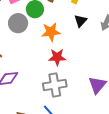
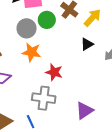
orange star: (51, 32) -> (31, 52), moved

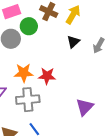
orange star: (31, 52) -> (24, 73), moved
gray cross: (44, 98) -> (28, 100), moved

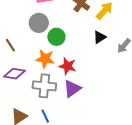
green circle: (29, 26) -> (56, 37), moved
purple triangle: (85, 107) -> (72, 89), moved

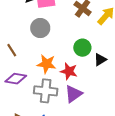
green circle: (56, 37) -> (82, 48), moved
black triangle: (100, 37) -> (100, 60), moved

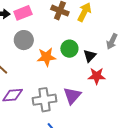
orange star: (46, 64) -> (46, 57), moved
red star: (69, 71) -> (97, 76), moved

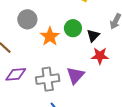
orange star: (46, 57) -> (50, 36), turned -30

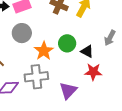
black triangle: (93, 36) -> (87, 51), turned -48
gray cross: (48, 79) -> (36, 77), moved

